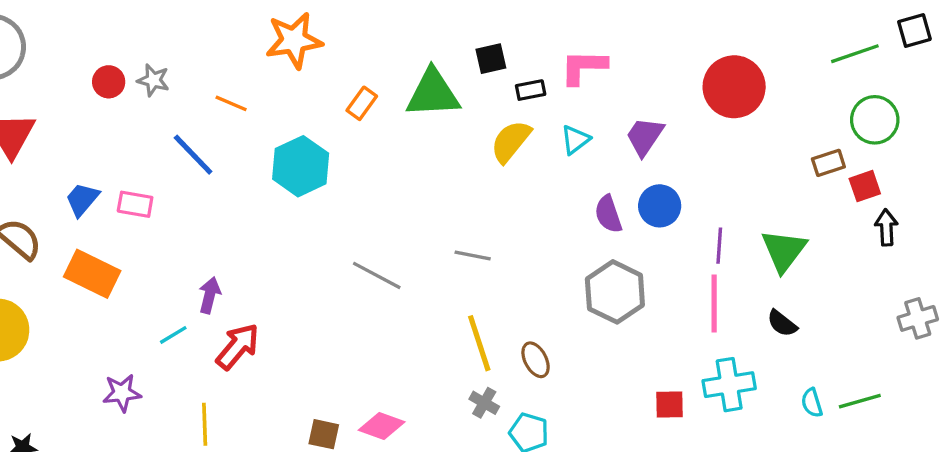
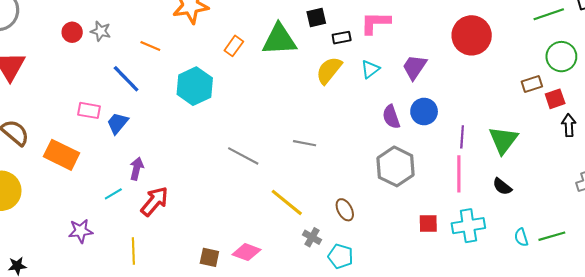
blue trapezoid: (82, 199) -> (118, 123), moved
yellow line: (479, 343) -> (287, 202), moved, turned -33
red square: (670, 404) -> (428, 224), moved

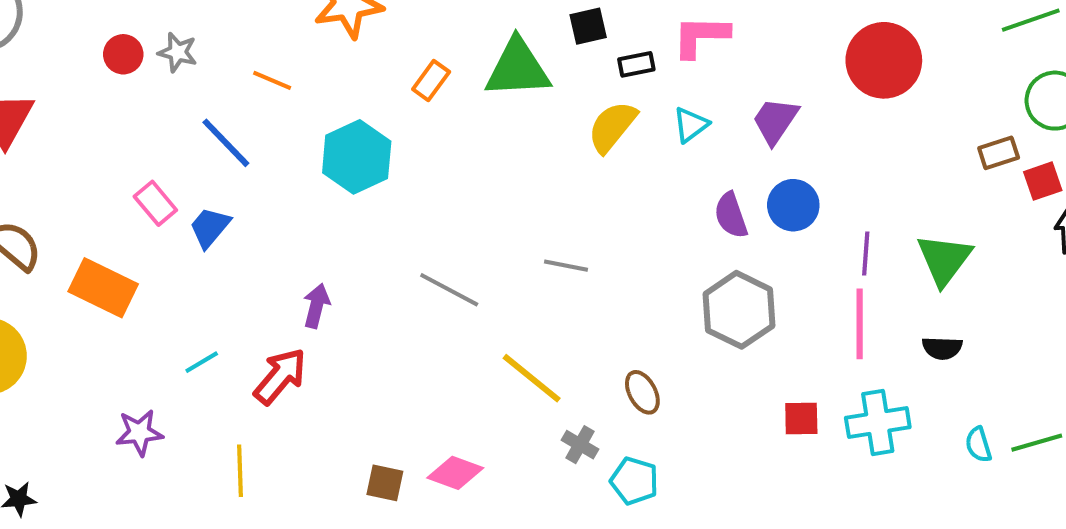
pink rectangle: (89, 110) -> (155, 203), turned 40
purple arrow: (137, 169) -> (316, 306), moved
black semicircle: (502, 187) -> (942, 348), turned -36

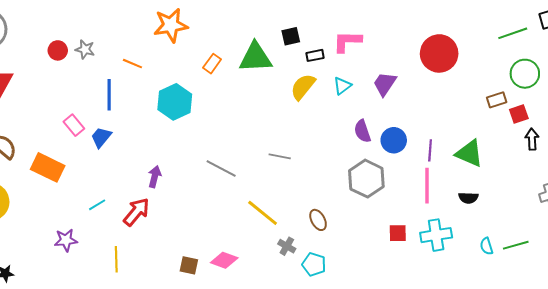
blue line: (226, 143) -> (109, 95), turned 44
blue circle: (793, 205) -> (394, 140), moved
green triangle: (944, 260) -> (469, 153), turned -44

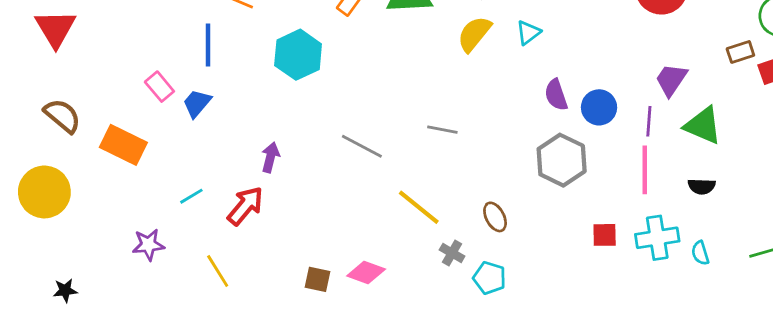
purple trapezoid: (385, 84) -> (671, 80), moved
cyan semicircle: (487, 246) -> (700, 253), moved
yellow line: (116, 259) -> (218, 271), turned -30

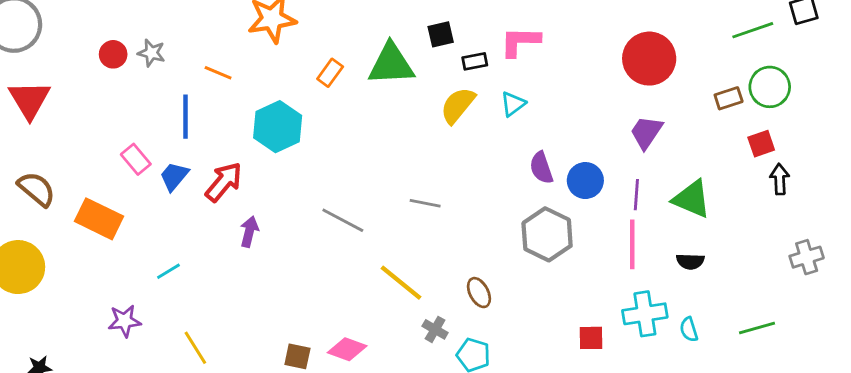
brown rectangle: (740, 52) -> (729, 98), moved
purple trapezoid: (671, 80) -> (646, 132), moved
red arrow: (245, 206) -> (224, 182), moved
red square: (605, 235) -> (591, 338), moved

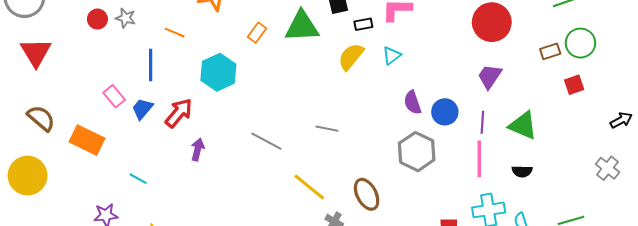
black arrow: (780, 179) -> (621, 120), moved, turned 65
gray cross: (807, 257) -> (608, 168), turned -35
cyan line: (168, 271) -> (138, 179), turned 60
brown ellipse: (479, 293) -> (367, 194), size x1.4

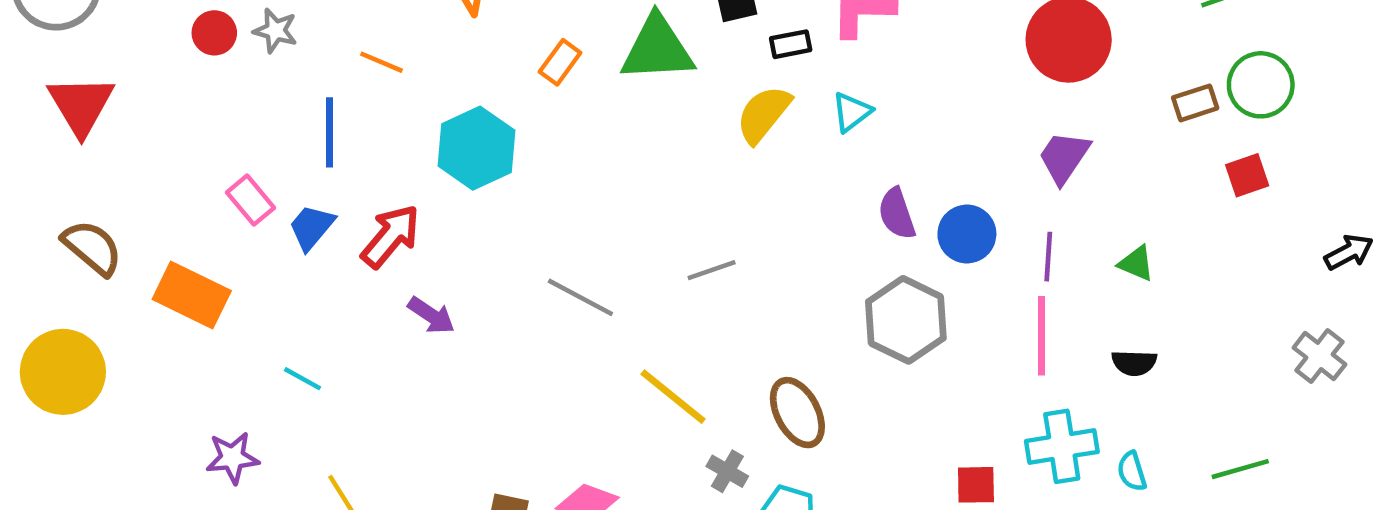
green triangle: (523, 125) -> (1136, 263), size x0.6
gray line: (327, 129) -> (712, 270), turned -30
purple arrow: (198, 149) -> (431, 315), turned 110

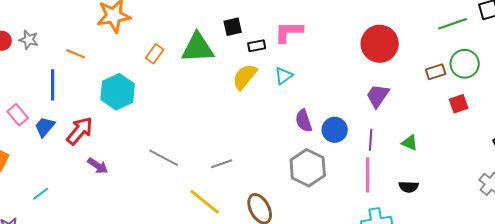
gray line: (712, 270) -> (222, 164), moved
cyan line: (302, 379) -> (41, 194), turned -66

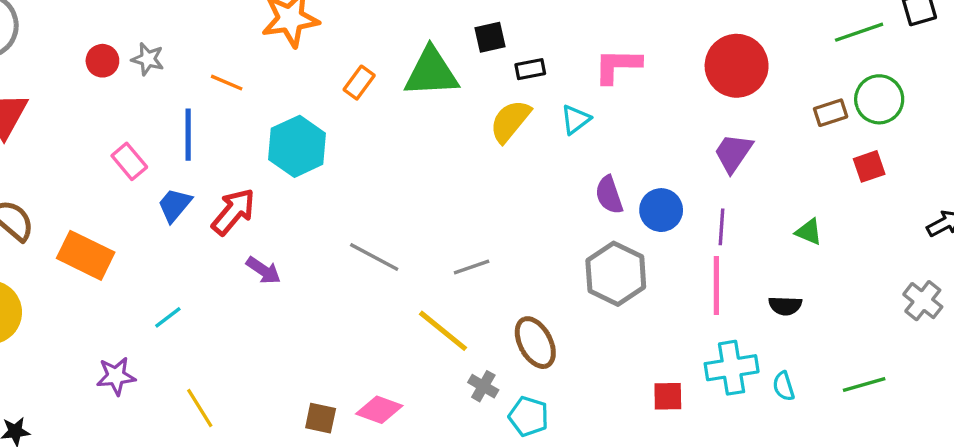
pink L-shape: (289, 32) -> (617, 66), moved
pink rectangle: (18, 115) -> (129, 161), moved
green triangle: (410, 143) -> (809, 232), moved

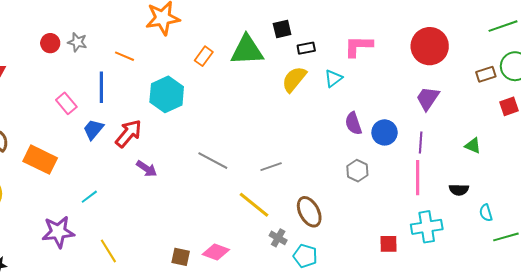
gray hexagon: (616, 274) -> (357, 171), size x0.6
purple star: (116, 376) -> (58, 232), size x1.4
cyan semicircle: (784, 386) -> (486, 213), moved

